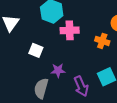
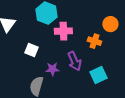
purple arrow: (81, 86) -> (74, 61), moved

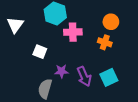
orange circle: (110, 24) -> (111, 22), moved
purple arrow: (74, 61) -> (84, 76), moved

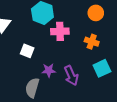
orange circle: (111, 22) -> (96, 13), moved
cyan square: (109, 77) -> (102, 68), moved

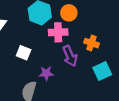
orange circle: (96, 13) -> (69, 13), moved
purple arrow: (71, 75) -> (70, 56), moved

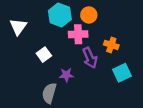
white square: (24, 53) -> (44, 55), turned 32

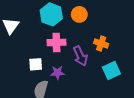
pink cross: (78, 34) -> (56, 42), moved
white square: (44, 55) -> (36, 64), moved, turned 32

